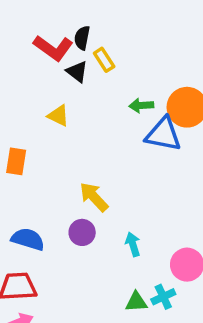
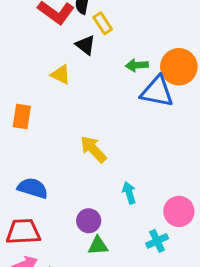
black triangle: (77, 72) -> (86, 45), moved
purple circle: (82, 232) -> (89, 221), moved
green triangle: (136, 302) -> (98, 246), moved

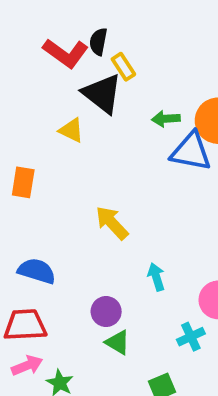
black triangle: (86, 45) -> (102, 94), size x1.6
green triangle: (98, 246) -> (118, 342), turned 35

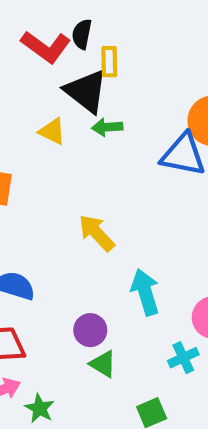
yellow rectangle: (123, 67) -> (109, 62), turned 32
green arrow: (166, 119) -> (107, 127), moved
cyan arrow: (156, 277) -> (145, 292), size x1.5

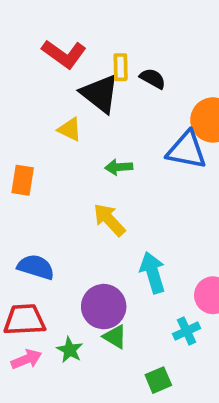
black semicircle: (82, 34) -> (153, 79), moved, turned 108
green arrow: (107, 127) -> (119, 167), moved
purple circle: (90, 330) -> (104, 307), size x1.5
green star: (40, 408) -> (70, 350), moved

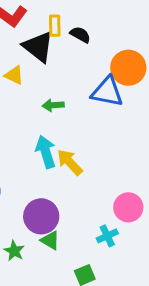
yellow arrow: (109, 220) -> (70, 162), moved
cyan arrow: (153, 273) -> (46, 152), moved

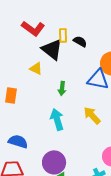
green arrow: (53, 105) -> (62, 88), turned -80
yellow arrow: (70, 162) -> (92, 115), moved

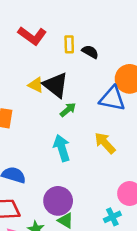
black triangle: (52, 49) -> (56, 85), moved
green arrow: (62, 88) -> (68, 110), turned -136

